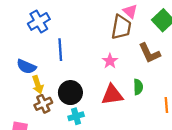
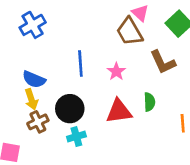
brown trapezoid: (121, 27) -> (130, 32), turned 140
blue line: (60, 50) -> (80, 63), moved
blue semicircle: (26, 67) -> (34, 79), moved

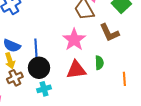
blue line: (80, 63) -> (36, 49), moved
pink star: (116, 71) -> (74, 40), size x1.6

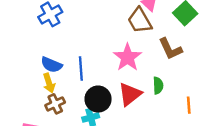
black circle: (39, 68) -> (98, 99), moved
red triangle: (76, 70) -> (130, 94), turned -30

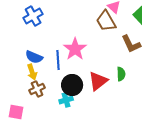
pink star: (127, 57) -> (75, 49), moved

